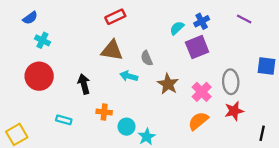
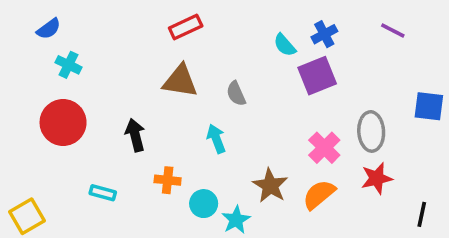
cyan semicircle: (177, 28) -> (285, 45), turned -88
cyan arrow: (129, 76) -> (216, 139), moved, turned 54
brown star: (168, 84) -> (270, 186), moved

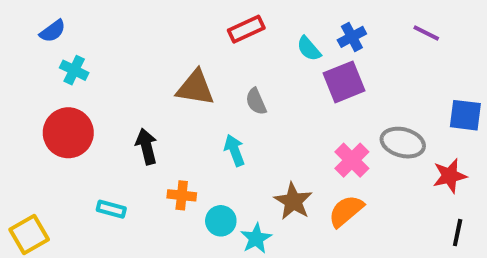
red rectangle: (186, 27) -> (246, 29), moved
gray ellipse: (371, 131) -> (403, 143), turned -72
red star: (377, 178) -> (450, 176), moved

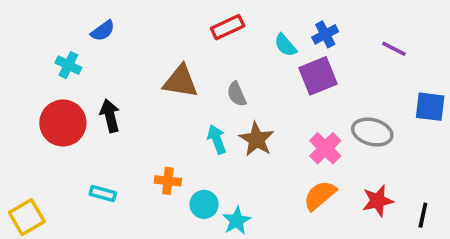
blue semicircle: (53, 31) -> (103, 31), moved
purple line: (426, 33) -> (394, 49), moved
black arrow: (146, 146) -> (110, 116), moved
red star: (450, 176) -> (378, 201), moved
brown star: (293, 201) -> (256, 139), moved

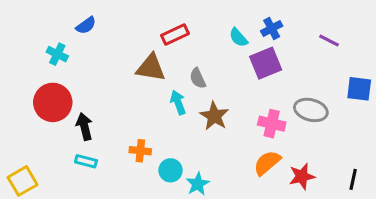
red rectangle: (228, 27) -> (175, 34), moved
black arrow: (110, 116) -> (84, 127), moved
cyan arrow: (217, 139) -> (178, 102), moved
pink cross: (325, 148) -> (272, 124), turned -32
red star: (378, 201) -> (302, 176), moved

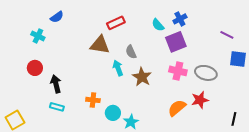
purple line: (329, 41) -> (227, 35), moved
red circle: (53, 102) -> (35, 68), size x0.6
pink cross: (272, 124) -> (178, 71), moved
red star: (302, 176) -> (200, 100), moved

